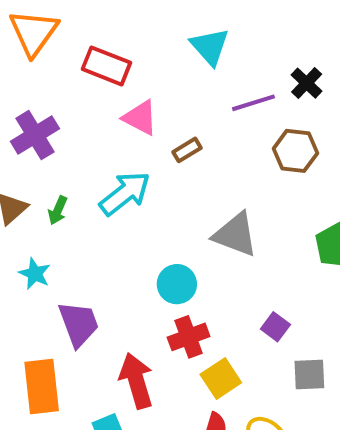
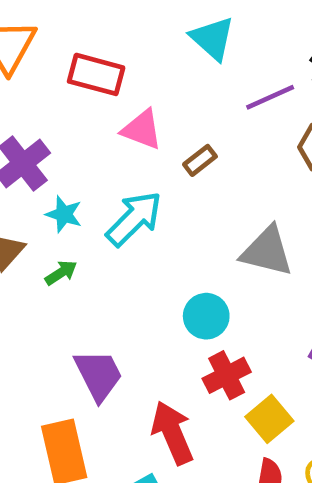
green arrow: (58, 210) -> (61, 273), moved, turned -140
cyan star: (35, 274) -> (64, 214), moved

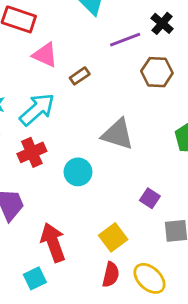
red cross: (227, 375) -> (32, 152), moved

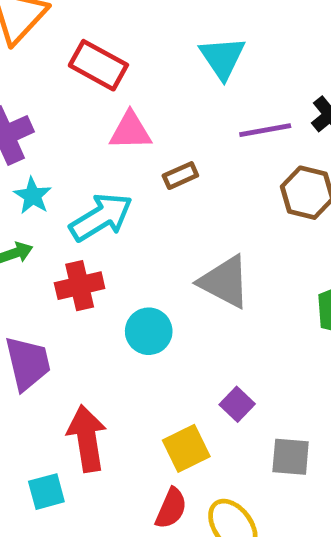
pink triangle: (45, 55) -> (130, 131), turned -36
purple square: (150, 198) -> (237, 404), moved

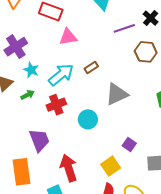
brown rectangle: (180, 176) -> (91, 68), moved
gray triangle: (225, 282) -> (117, 94), turned -45

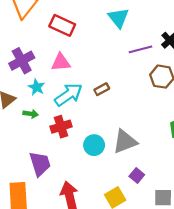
pink triangle: (68, 37) -> (61, 62), moved
gray triangle: (117, 94) -> (125, 142), moved
green arrow: (28, 95) -> (31, 114), turned 32

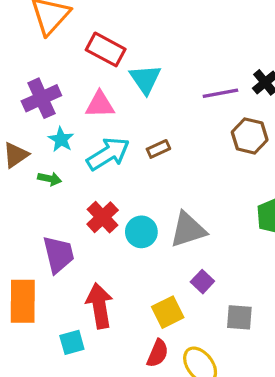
cyan triangle: (119, 18) -> (145, 79), moved
red cross: (61, 127) -> (103, 217), moved, turned -30

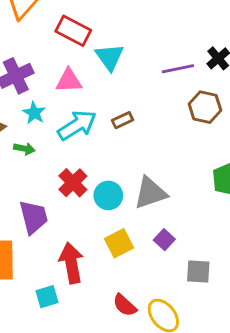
yellow square: (168, 312) -> (119, 243), moved
red semicircle: (158, 353) -> (125, 305), turned 110

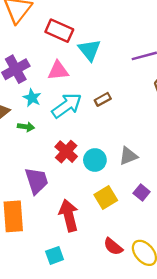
gray triangle: (150, 193) -> (128, 156), size x0.7
cyan square: (47, 297) -> (55, 255), moved

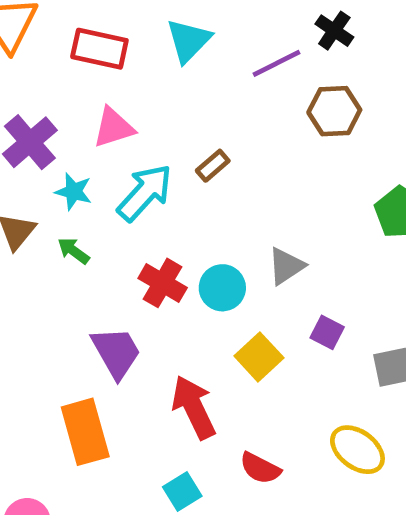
cyan triangle: (89, 50) -> (189, 41), moved, turned 35
green arrow: (26, 127) -> (73, 251), turned -140
red semicircle: (113, 247) -> (260, 468), moved

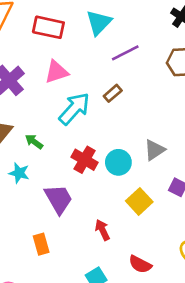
purple line: (277, 63) -> (125, 53), moved
cyan star: (74, 192) -> (19, 173), moved
red arrow: (194, 407) -> (102, 230), size x0.6
orange rectangle: (85, 432) -> (41, 244), size x0.6

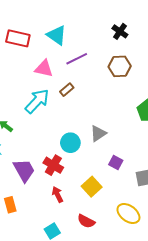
cyan triangle: (99, 23) -> (57, 35), turned -40
pink triangle: (56, 72) -> (44, 69), moved, turned 30
red cross: (85, 160) -> (53, 165), moved
yellow square: (139, 201) -> (92, 187), moved

